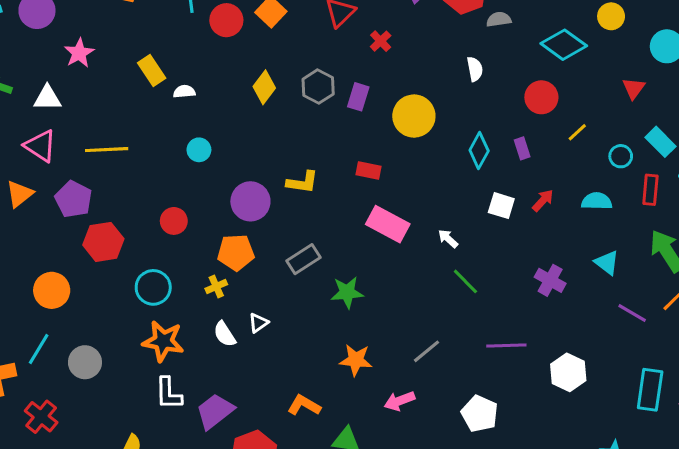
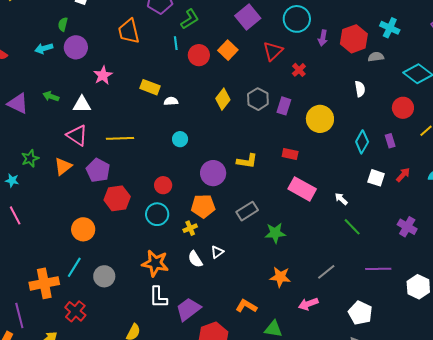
yellow rectangle: (152, 70) -> (150, 87), turned -36
cyan circle: (153, 287) -> (157, 214), moved

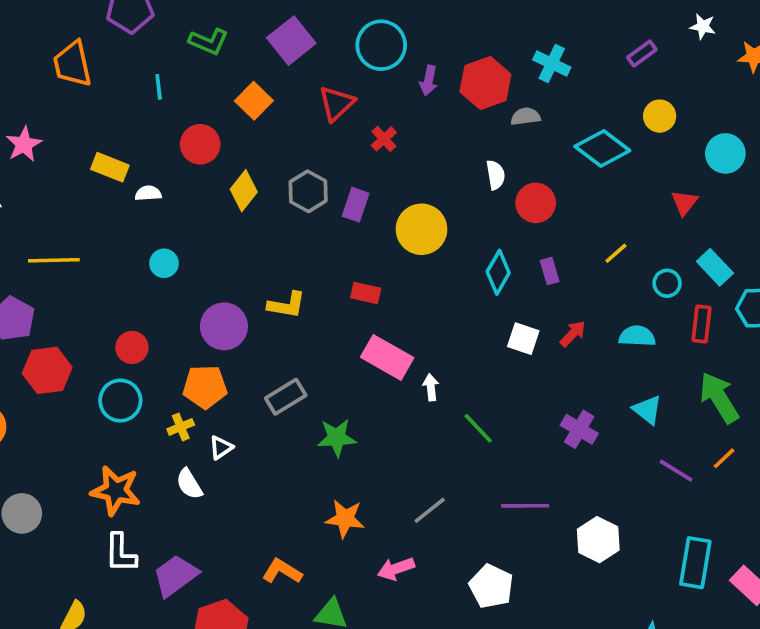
green L-shape: (190, 19) -> (209, 42), moved, turned 55
red circle: (199, 55) -> (200, 144), moved
red circle: (403, 108) -> (536, 203), moved
white arrow: (341, 199) -> (431, 387), moved, turned 40
white triangle: (217, 252) -> (221, 448), moved

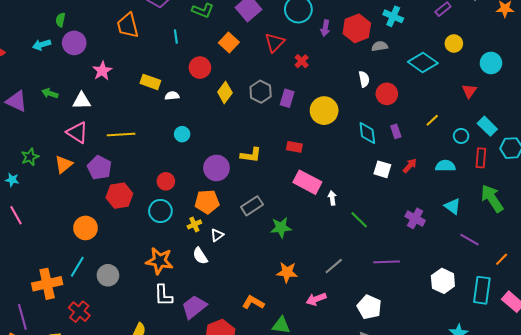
cyan diamond: (498, 272) -> (367, 133), turned -35
orange line: (724, 458) -> (502, 259), moved
white hexagon: (598, 540) -> (443, 281), moved

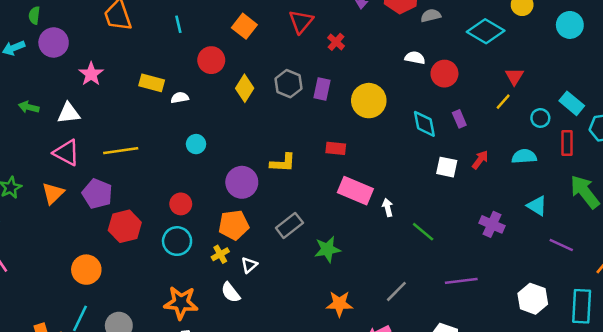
white semicircle: (364, 79) -> (415, 58), turned -63
red triangle: (469, 91) -> (514, 76), moved

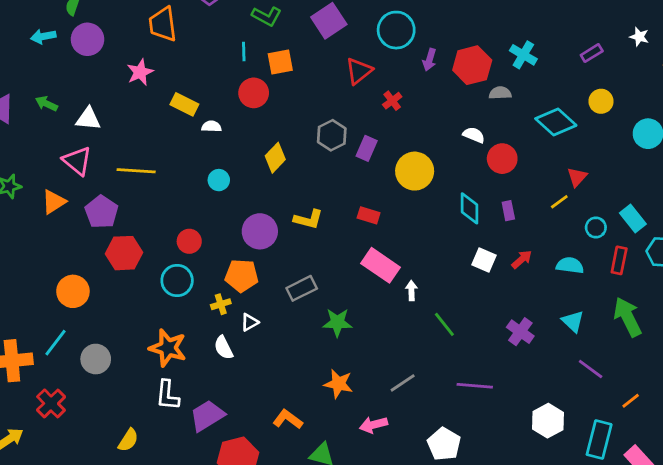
cyan line: (178, 24) -> (244, 52), moved
orange square: (244, 26) -> (280, 62), moved, turned 30
pink star: (91, 74) -> (140, 72), moved
yellow diamond: (245, 88) -> (275, 158), moved

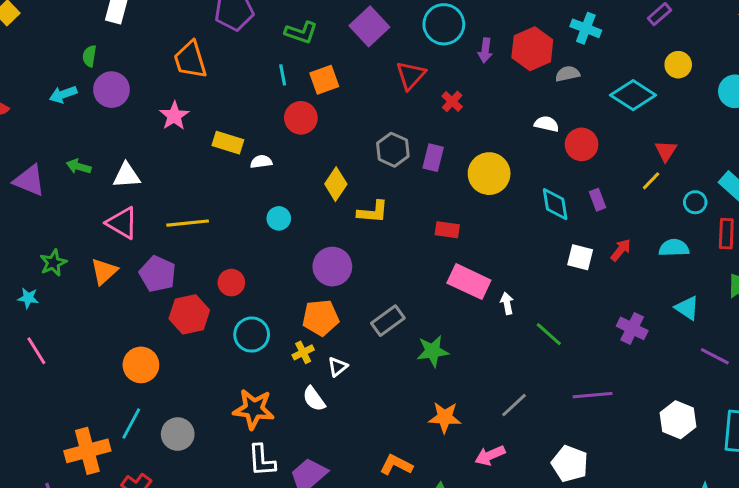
yellow L-shape: (308, 219) -> (373, 212), moved
red circle: (189, 241) -> (231, 283), moved

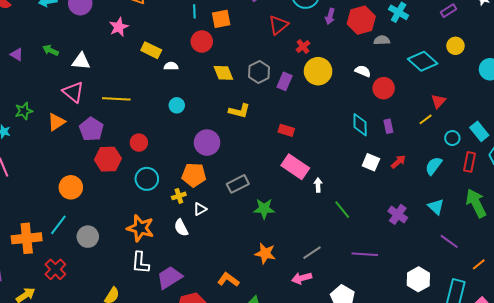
yellow circle: (489, 174) -> (318, 71), moved
purple triangle: (29, 181) -> (17, 54), size x0.6
yellow diamond: (336, 184) -> (223, 73), moved, turned -65
cyan semicircle: (674, 248) -> (434, 166), turned -60
pink arrow: (490, 455) -> (302, 278), moved

